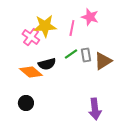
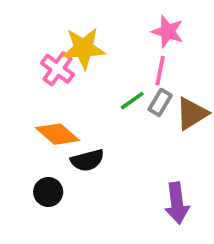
pink line: (72, 28) -> (160, 71), moved
gray rectangle: (86, 55) -> (160, 102), turned 40
black semicircle: (47, 64) -> (87, 160), moved

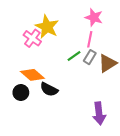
yellow star: (84, 48) -> (47, 27), turned 30
black semicircle: (87, 160) -> (49, 89), turned 42
black circle: (48, 192) -> (21, 93), moved

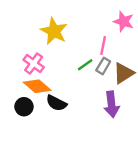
pink star: (94, 17) -> (124, 22), moved
pink cross: (32, 38) -> (34, 64), moved
purple arrow: (99, 113) -> (112, 104), moved

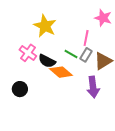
green line: (85, 65) -> (71, 54), turned 64
orange diamond: (37, 86) -> (61, 72), moved
black semicircle: (56, 103) -> (47, 61), moved

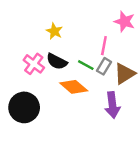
yellow star: (45, 26) -> (54, 31), size x0.6
black semicircle: (47, 61) -> (57, 61), moved
black circle: (20, 89) -> (24, 107), size x1.6

